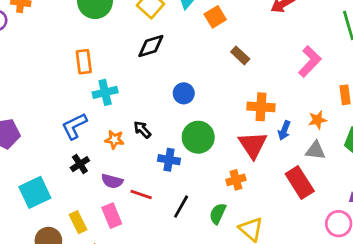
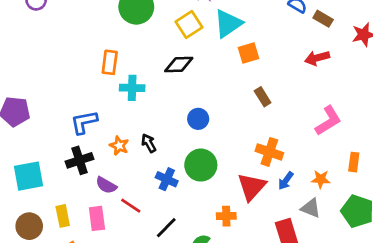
cyan cross: (105, 92) -> (132, 88), moved
black cross: (80, 164) -> (79, 160), size x1.4

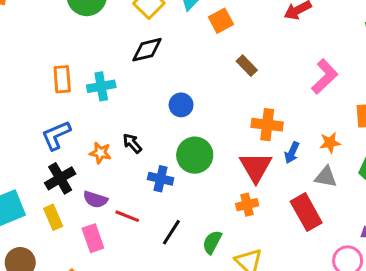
orange rectangle: (110, 62) -> (62, 79), moved
yellow rectangle: (63, 216) -> (53, 217), moved
orange cross: (226, 216) -> (247, 205), moved

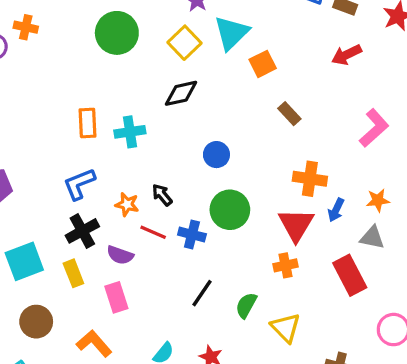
red line: (127, 216) -> (153, 232), moved

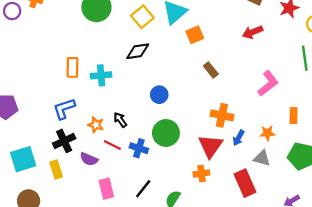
pink rectangle: (116, 297) -> (106, 189), moved

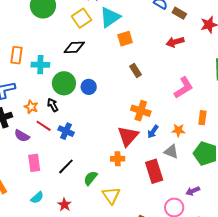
green circle: (166, 133) -> (64, 83), moved

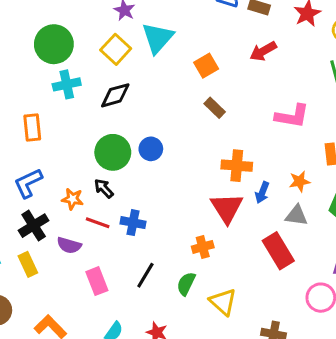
orange square: (125, 39) -> (206, 66), moved
cyan cross: (40, 65) -> (67, 84), moved
pink L-shape: (184, 88) -> (292, 116), turned 55
orange cross: (118, 159) -> (203, 247), moved

